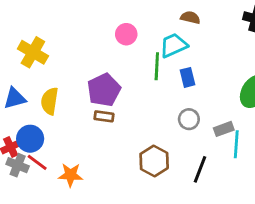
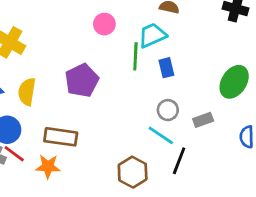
brown rectangle: (104, 116) -> (61, 137), moved, size x1.6
cyan line: (236, 144) -> (161, 135), moved, turned -60
brown hexagon: (154, 161) -> (133, 172), moved

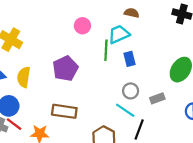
brown rectangle: (61, 137) -> (64, 111), moved

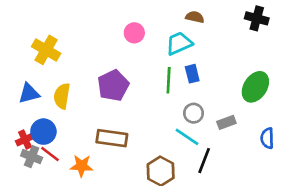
green line: (106, 50) -> (169, 80), moved

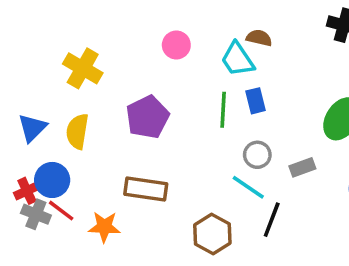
brown semicircle: (195, 17) -> (259, 38), moved
cyan trapezoid: (179, 43) -> (238, 59), turned -100
yellow cross: (46, 50) -> (83, 68), moved
blue triangle: (29, 93) -> (32, 128), turned -30

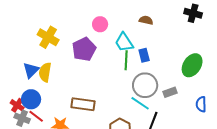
cyan trapezoid: (238, 59) -> (124, 42), moved
purple pentagon: (148, 117) -> (84, 49), moved
blue triangle: (32, 128) -> (31, 70), moved
gray circle: (257, 155) -> (145, 85), size x1.6
red cross: (27, 191) -> (17, 105), turned -32

